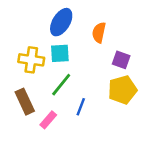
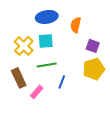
blue ellipse: (61, 22) -> (47, 17), turned 50
yellow cross: (31, 60) -> (24, 46), turned 36
green line: (61, 85) -> (47, 65), turned 42

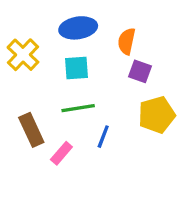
yellow cross: (24, 46) -> (23, 55), moved
purple square: (93, 46) -> (140, 71), moved

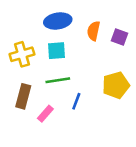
yellow cross: (23, 55) -> (22, 54), moved, turned 30
purple square: (140, 71) -> (119, 37), moved
brown rectangle: (31, 130) -> (23, 96), turned 40

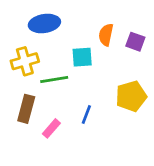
blue ellipse: (58, 21) -> (44, 23), moved
cyan square: (57, 51) -> (82, 57), moved
green line: (58, 80) -> (54, 79), moved

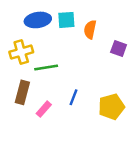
purple square: (135, 42) -> (119, 48), moved
cyan square: (82, 57) -> (66, 20), moved
yellow pentagon: (131, 96) -> (111, 107), moved

